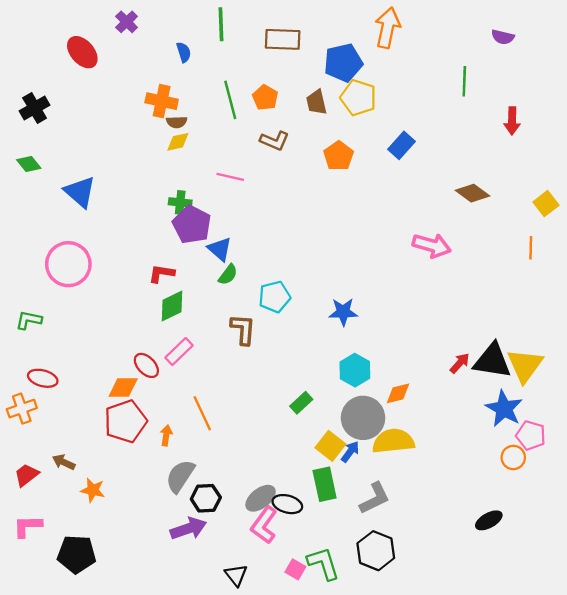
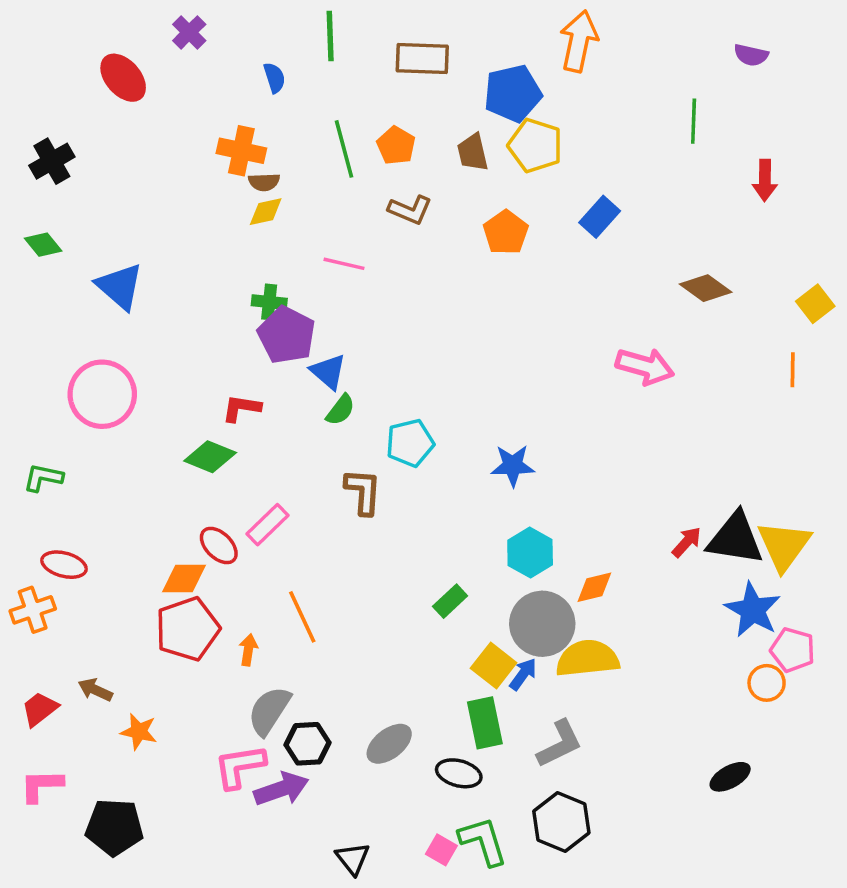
green diamond: (172, 306) -> (210, 457), moved, turned 48
black ellipse: (287, 504) -> (459, 773), moved
pink L-shape: (264, 525) -> (240, 766), moved, turned 45

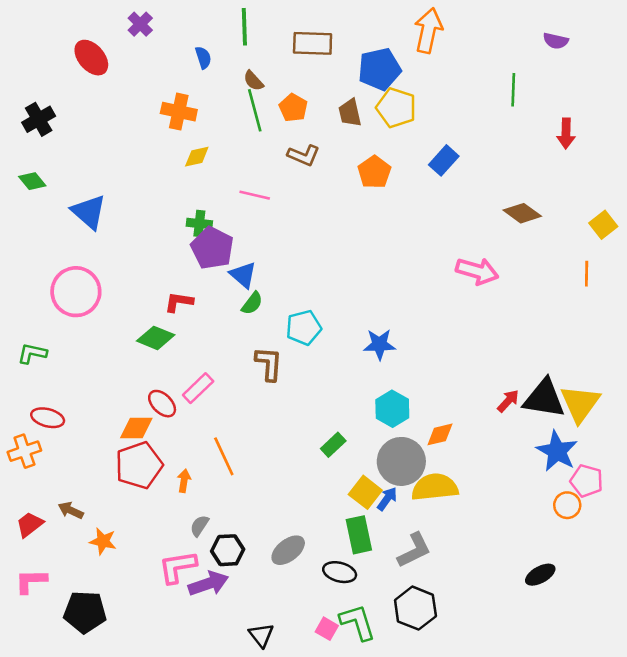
brown semicircle: (264, 182) -> (253, 81), moved, turned 50
gray semicircle: (269, 711) -> (199, 526), size x0.6

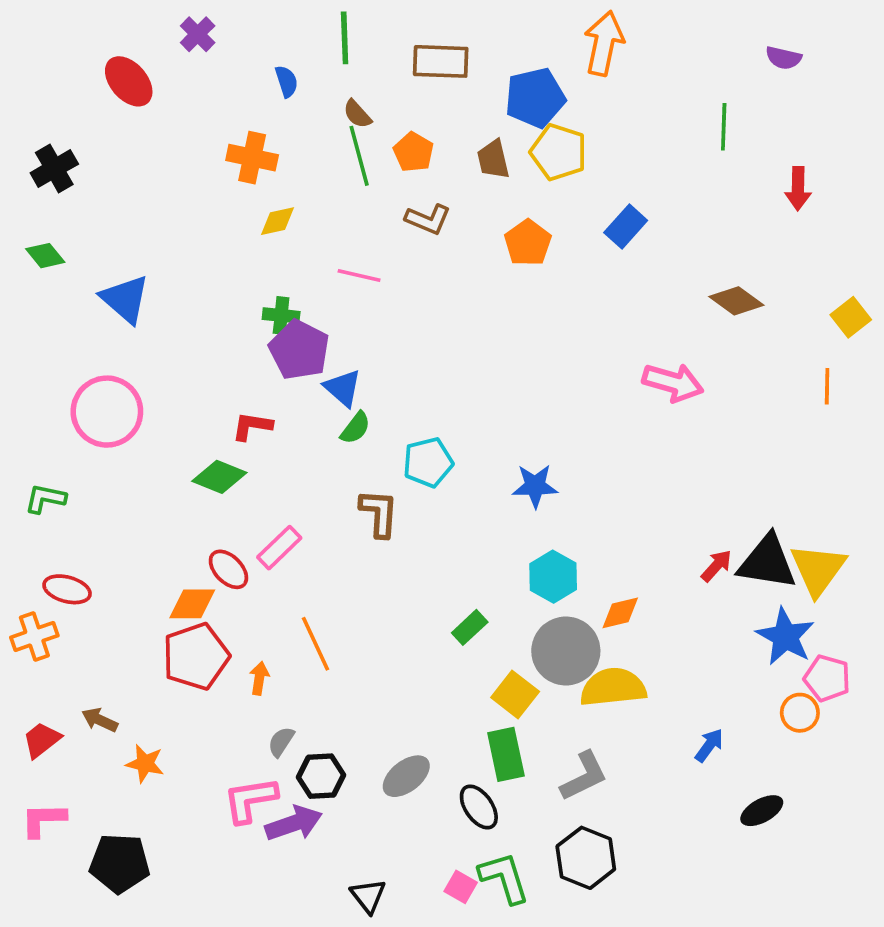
blue arrow: (387, 499) -> (709, 745), moved
black ellipse: (340, 572) -> (479, 807), turned 40

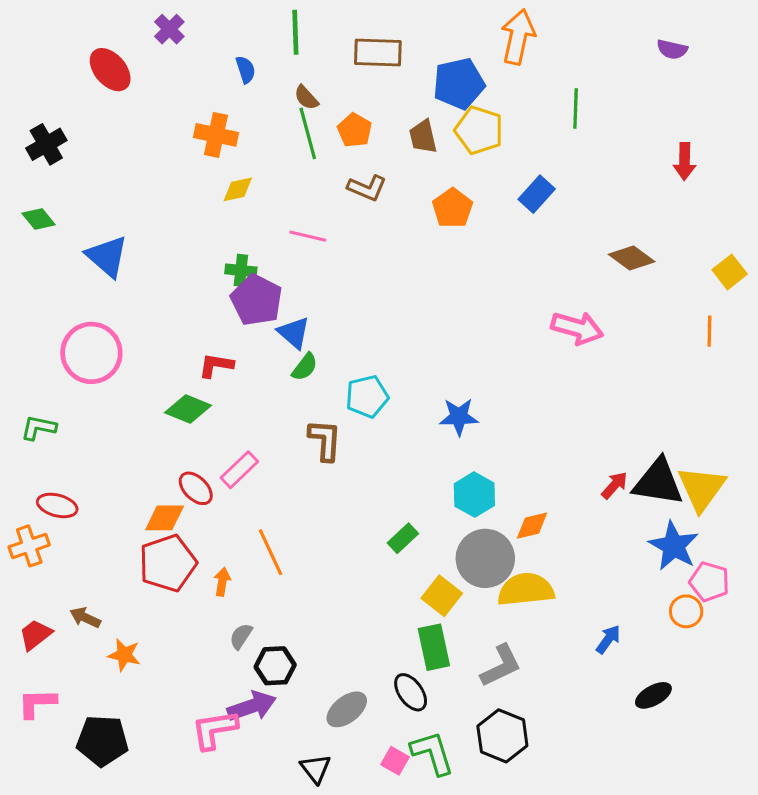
green line: (724, 127) -> (576, 109), moved
gray ellipse: (406, 776) -> (347, 709), moved
pink L-shape: (250, 800) -> (214, 730), moved

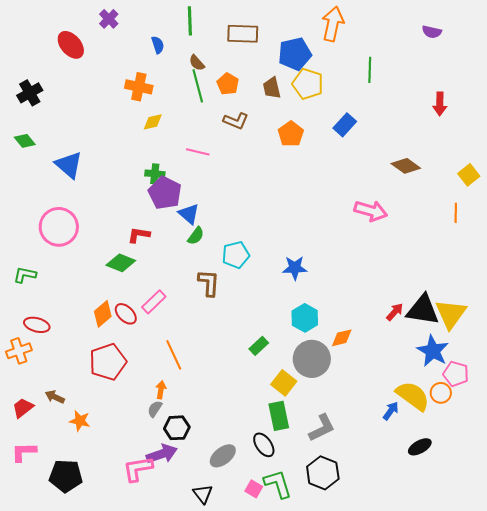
orange diamond: (165, 518) -> (103, 314), moved, turned -40
orange arrow: (222, 582) -> (161, 390), moved
yellow semicircle: (526, 590) -> (413, 396), moved, turned 42

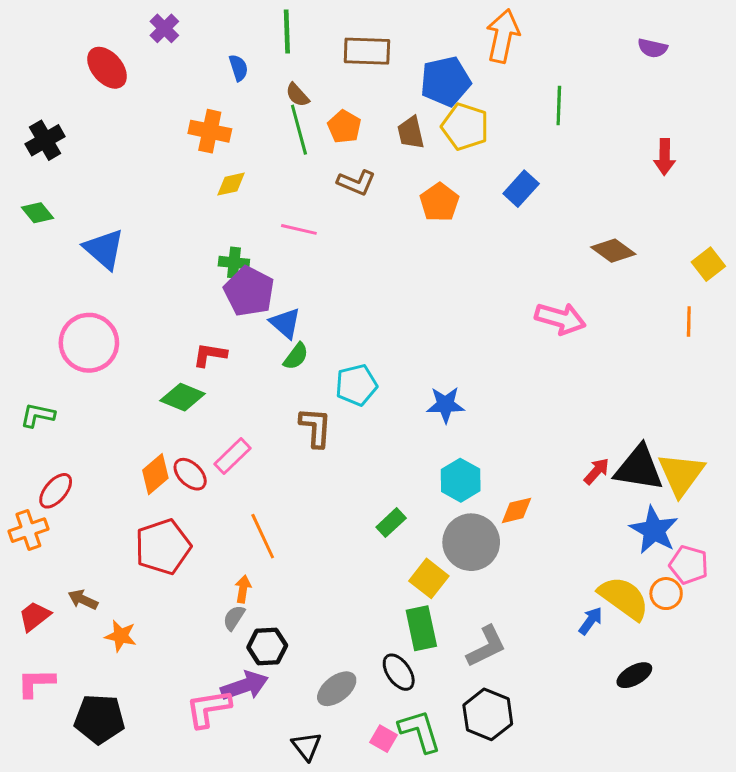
red ellipse: (37, 325) -> (56, 491), turned -65

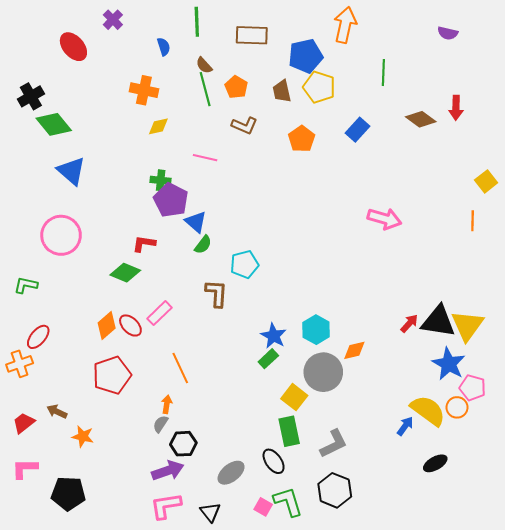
green diamond: (38, 213) -> (54, 124), moved, size x1.6
brown diamond: (613, 251) -> (421, 119), moved
blue star: (445, 405) -> (274, 336), moved, turned 30
pink L-shape: (208, 708) -> (166, 506), moved

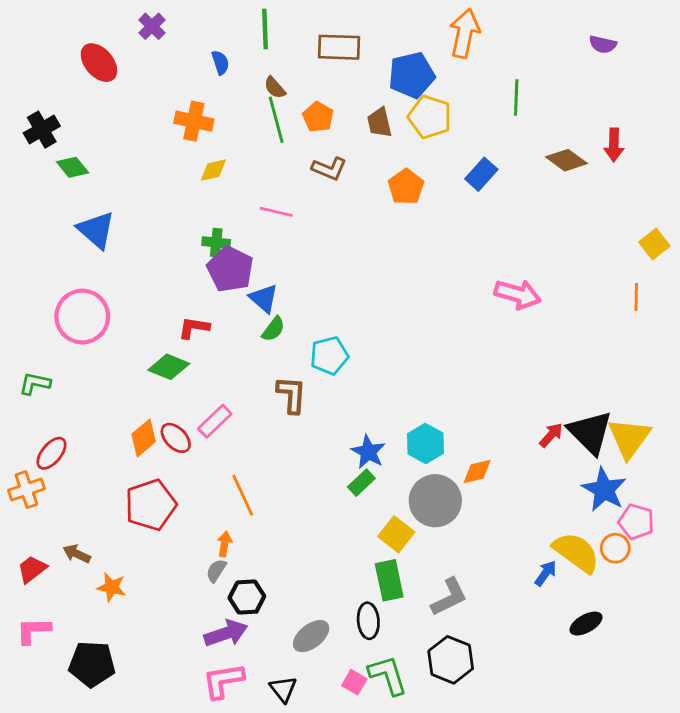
green diamond: (54, 124) -> (72, 167), size x0.7
black triangle: (438, 321) -> (590, 432), turned 36
black ellipse: (274, 461) -> (368, 621), turned 30

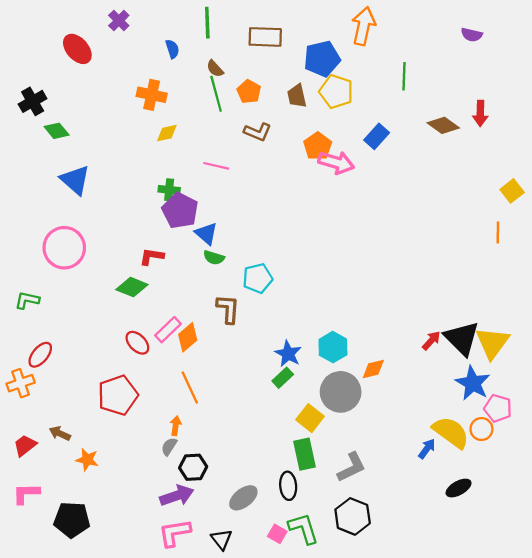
pink arrow: (518, 294) -> (336, 163), moved
green semicircle: (273, 329) -> (214, 258), turned 70
orange diamond: (144, 438) -> (188, 337), moved

